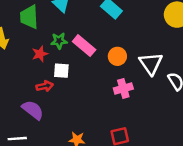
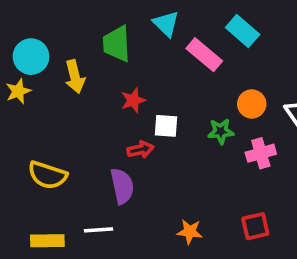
green star: (59, 41) -> (221, 131), moved
pink rectangle: (84, 46) -> (204, 55), moved
purple semicircle: (33, 110) -> (122, 186), turned 40

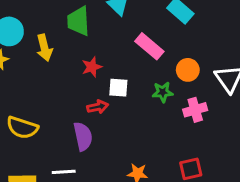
pink rectangle: (204, 55) -> (149, 46), moved

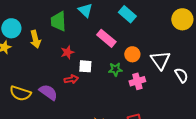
purple semicircle: (83, 136) -> (48, 92), moved, turned -42

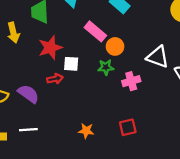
red star: (67, 52) -> (50, 48), size x1.5
orange circle: (132, 54) -> (115, 46), moved
white triangle: (160, 60) -> (158, 57), turned -35

